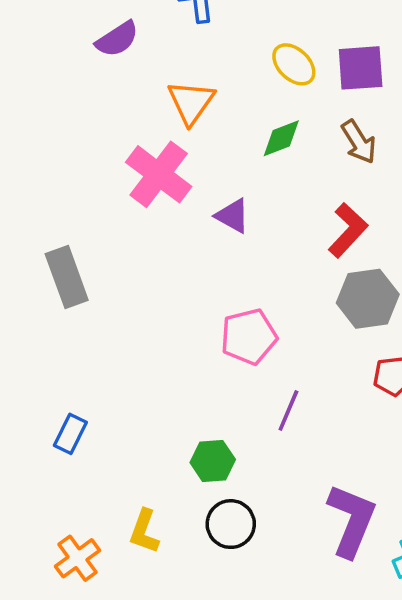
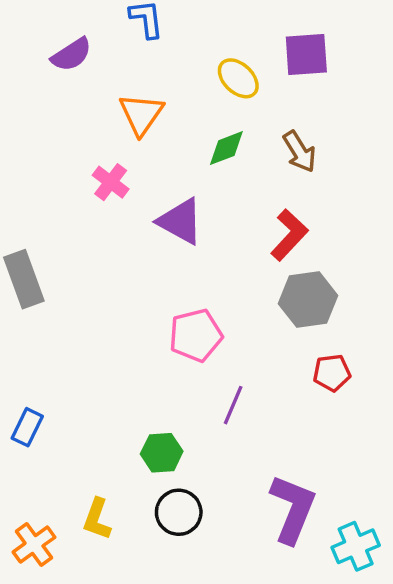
purple square: (361, 68) -> (306, 55), moved
pink cross: (159, 174) -> (111, 182), size x0.6
purple triangle: (233, 216) -> (180, 221), size x1.4

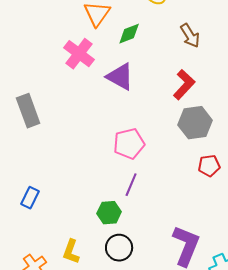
green diamond: (226, 148) -> (129, 34), moved
pink cross: (111, 182) -> (79, 54), size x1.4
purple line: (233, 405) -> (131, 185), moved

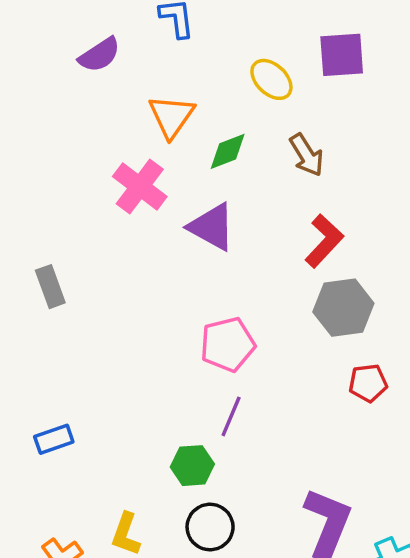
brown arrow: (190, 36) -> (307, 155), moved
gray rectangle: (28, 111) -> (50, 287), size x0.7
blue rectangle: (30, 198) -> (54, 439), turned 45

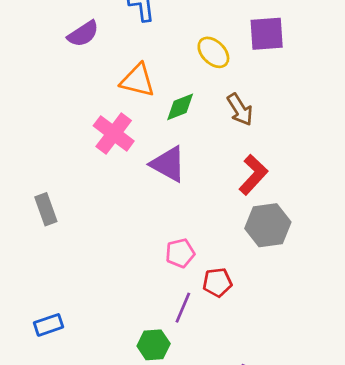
orange triangle: (171, 116) -> (138, 80), turned -51
pink pentagon: (228, 344) -> (180, 253), size x0.7
red pentagon: (368, 383) -> (217, 282), moved

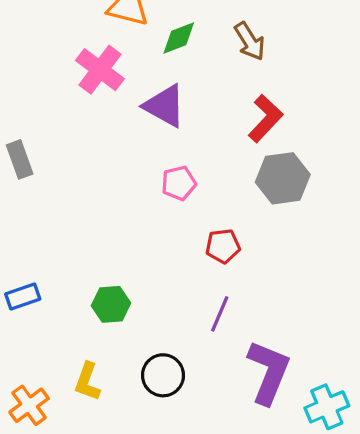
pink pentagon: (180, 253) -> (179, 183), moved
purple line: (183, 308) -> (220, 314), moved
green hexagon: (154, 345) -> (111, 304), moved

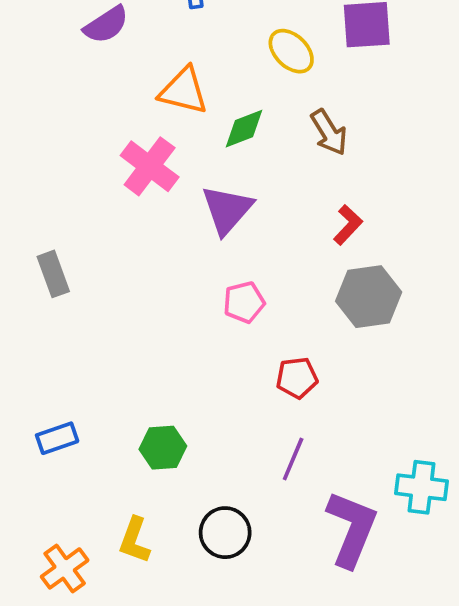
purple triangle: (165, 106) -> (227, 210), turned 42
red L-shape: (265, 118) -> (348, 225), size x0.7
cyan cross: (327, 407) -> (421, 487), moved, turned 30

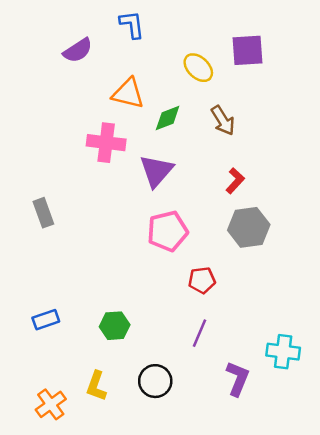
pink cross: (150, 166) -> (106, 143), turned -30
pink pentagon: (244, 302) -> (168, 231), size x1.5
purple L-shape: (352, 529) -> (238, 379), size x0.7

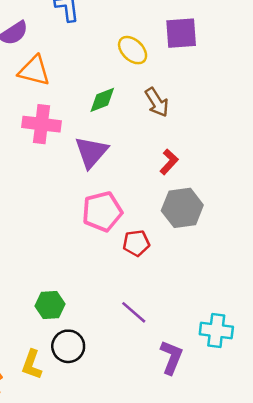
orange triangle: (128, 93) -> (34, 71), moved
red pentagon: (202, 280) -> (136, 243), moved
purple line: (199, 333) -> (134, 312), turned -72
black circle: (155, 381) -> (68, 346), moved

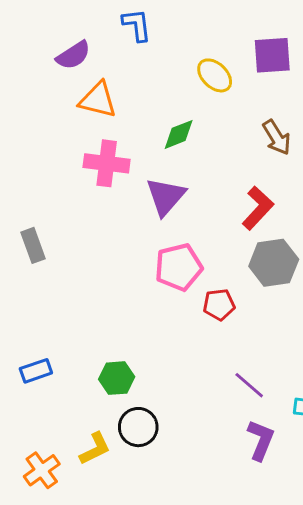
brown arrow: (157, 102) -> (277, 137), moved
red L-shape: (169, 162) -> (258, 208), size x1.4
purple line: (134, 312) -> (249, 385), moved
yellow L-shape: (32, 364) -> (95, 449), turned -136

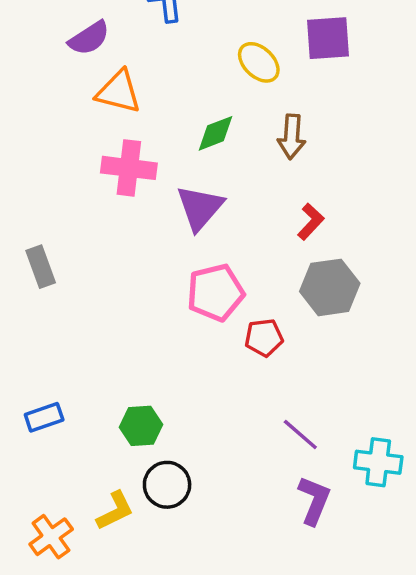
brown arrow: (277, 137) -> (292, 137), moved, turned 36
red L-shape: (258, 208) -> (311, 222), size x0.7

